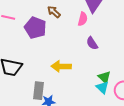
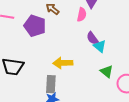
cyan triangle: (102, 87) -> (100, 46), moved
gray rectangle: (38, 91) -> (51, 84), moved

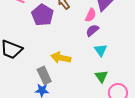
purple semicircle: (92, 38) -> (92, 30), moved, turned 72
gray rectangle: (51, 84) -> (44, 75), turned -42

